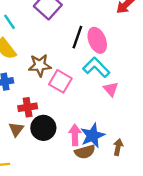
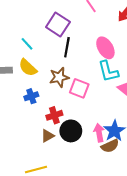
black line: (77, 37) -> (67, 47), moved
cyan L-shape: (96, 67) -> (108, 71), turned -140
brown triangle: (16, 129) -> (48, 136), turned 32

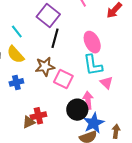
red cross: (54, 115) -> (38, 116), moved
black circle: (71, 131) -> (77, 110), moved
pink arrow: (99, 133) -> (88, 100), moved

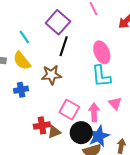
pink square: (63, 79) -> (69, 110), moved
pink triangle: (106, 83) -> (115, 103), moved
black circle: (77, 110) -> (81, 133), moved
brown triangle: (29, 122) -> (54, 132), moved

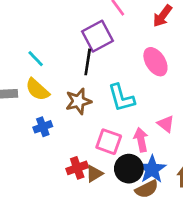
purple square: (58, 22) -> (98, 36), moved, turned 30
pink ellipse: (102, 52) -> (155, 62), moved
cyan L-shape: (101, 76) -> (121, 98), moved

